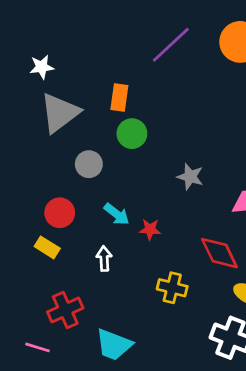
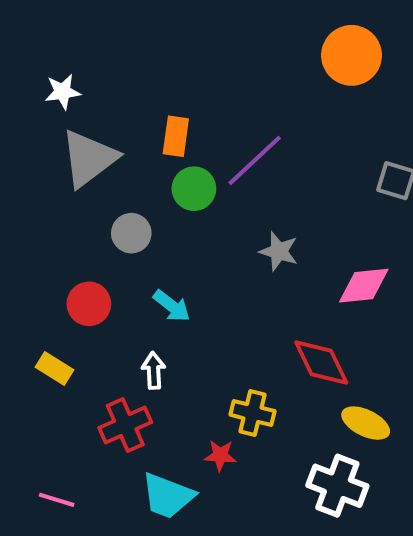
purple line: (171, 45) -> (255, 160), moved
red star: (150, 229) -> (220, 455), moved
yellow rectangle: (47, 247) -> (55, 369), moved
red cross: (65, 310) -> (125, 425), moved

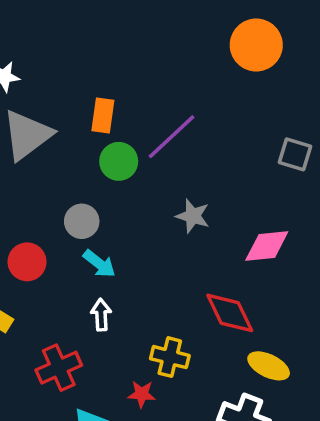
gray circle: (131, 233) -> (82, 221), moved
white arrow: (154, 371) -> (101, 315), moved

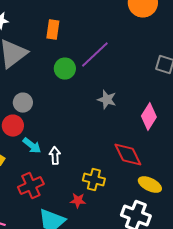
orange rectangle: (103, 116) -> (53, 30), moved
gray circle: (82, 221) -> (23, 103), moved
pink diamond: (267, 246) -> (149, 117), turned -52
cyan arrow: (99, 264) -> (32, 146), moved

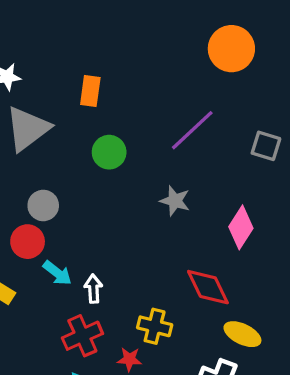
purple line: (95, 55) -> (192, 130), moved
red cross: (31, 186) -> (82, 336), moved

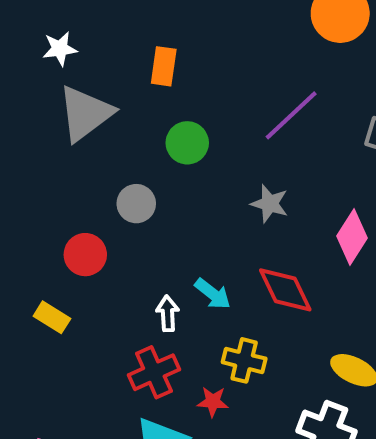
gray circle: (43, 205) -> (136, 204), moved
cyan arrow: (57, 273) -> (213, 294), moved
red diamond: (208, 287) -> (285, 290), moved

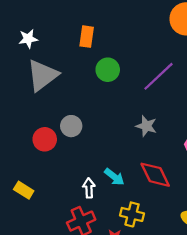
orange rectangle: (164, 66) -> (87, 37), moved
green circle: (187, 143) -> (108, 70), moved
red circle: (85, 255) -> (45, 139), moved

